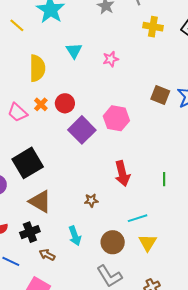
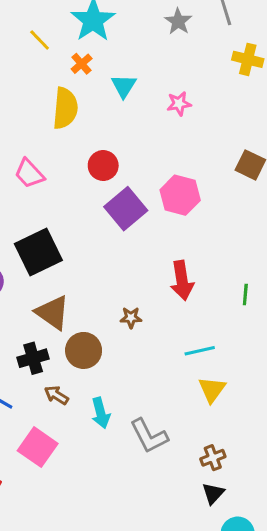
orange cross: (41, 104) -> (82, 64), moved
cyan arrow: (75, 236) -> (101, 413), moved
brown circle: (113, 242) -> (84, 350), moved

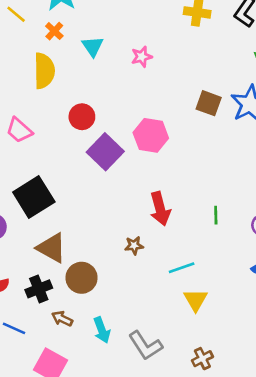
brown star: (131, 318) -> (134, 246), moved

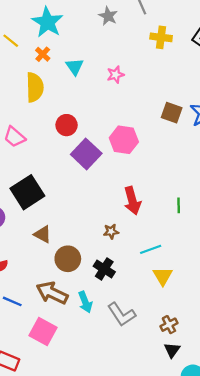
brown triangle: (51, 248) -> (43, 234), size x0.7
black cross: (39, 289) -> (104, 269), moved, turned -35
brown arrow: (62, 319) -> (52, 293), size x1.8

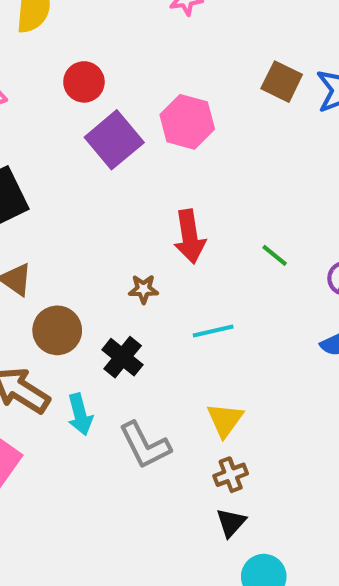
green line: (179, 205) -> (275, 255), turned -56
yellow triangle: (163, 276) -> (225, 420), moved

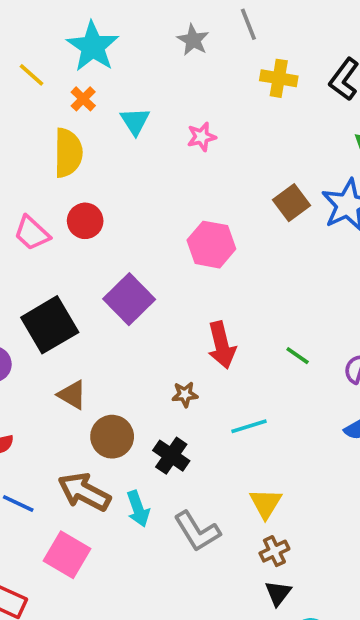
red circle: (84, 82) -> (85, 221), moved
brown square: (282, 82) -> (291, 203), turned 32
purple square: (114, 140) -> (129, 299), moved

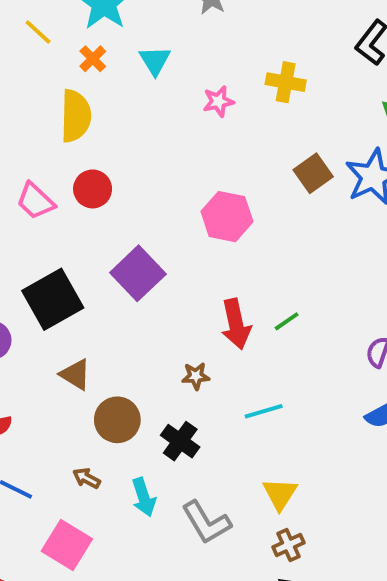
yellow cross: (279, 78) -> (286, 82), moved
cyan triangle: (135, 121) -> (155, 61), moved
green line: (298, 356) -> (287, 321), moved, turned -70
brown arrow: (84, 492) -> (87, 478), size x0.5

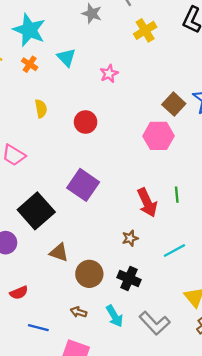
yellow cross: (286, 82) -> (145, 30), moved, turned -30
yellow semicircle: (76, 116) -> (41, 109), moved, size x0.6
red circle: (93, 189) -> (86, 122), moved
pink hexagon: (227, 217) -> (158, 136), moved
green line: (287, 321) -> (177, 195), turned -49

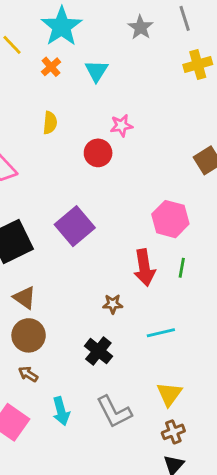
pink star: (109, 74) -> (121, 126), moved
pink hexagon: (158, 136) -> (170, 219), moved
brown circle: (89, 274) -> (29, 335), moved
cyan arrow: (115, 316) -> (61, 411), moved

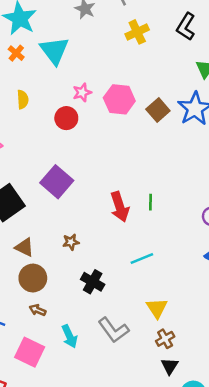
cyan triangle: (96, 71) -> (54, 51), size x1.5
pink hexagon: (170, 219) -> (119, 99), moved
brown star: (113, 304) -> (71, 242), moved

